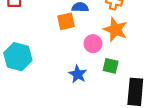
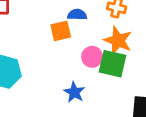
green square: (111, 66) -> (113, 64), moved, size x1.5

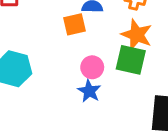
pink circle: (92, 57) -> (92, 67), moved

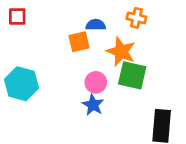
orange star: (137, 35) -> (121, 52), moved

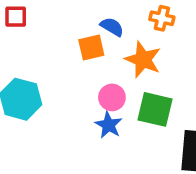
blue semicircle: (96, 25) -> (112, 27), turned 30
green square: (132, 75) -> (155, 109), moved

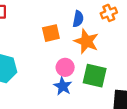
orange cross: (162, 18) -> (109, 13), moved, turned -35
blue semicircle: (112, 27) -> (78, 19), moved, turned 70

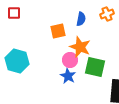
orange star: (86, 41) -> (80, 47), moved

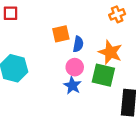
blue semicircle: (81, 19) -> (78, 44), moved
orange star: (80, 47) -> (110, 52), moved

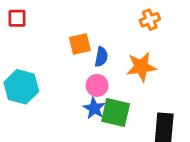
orange star: (110, 52) -> (141, 67), turned -30
green square: (103, 75) -> (116, 113), moved

